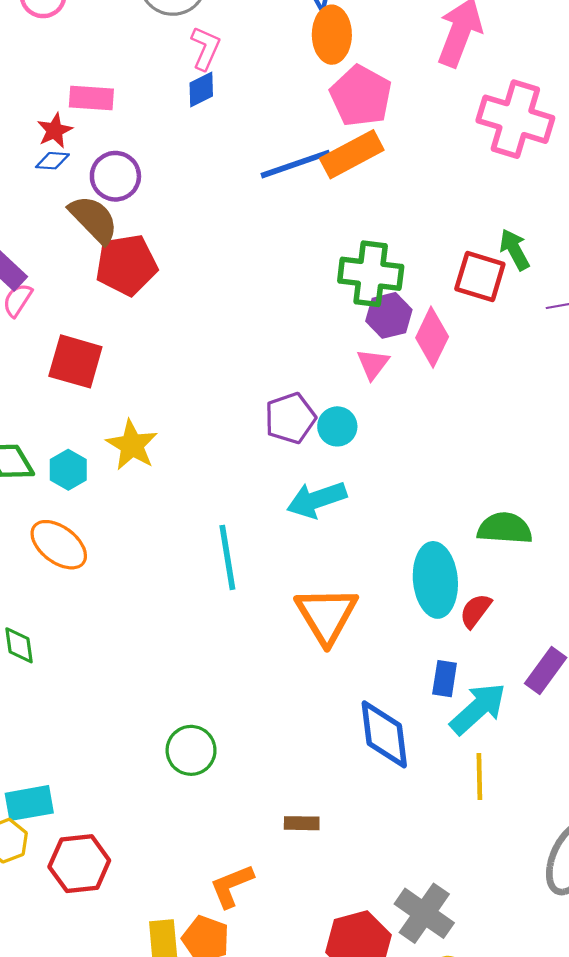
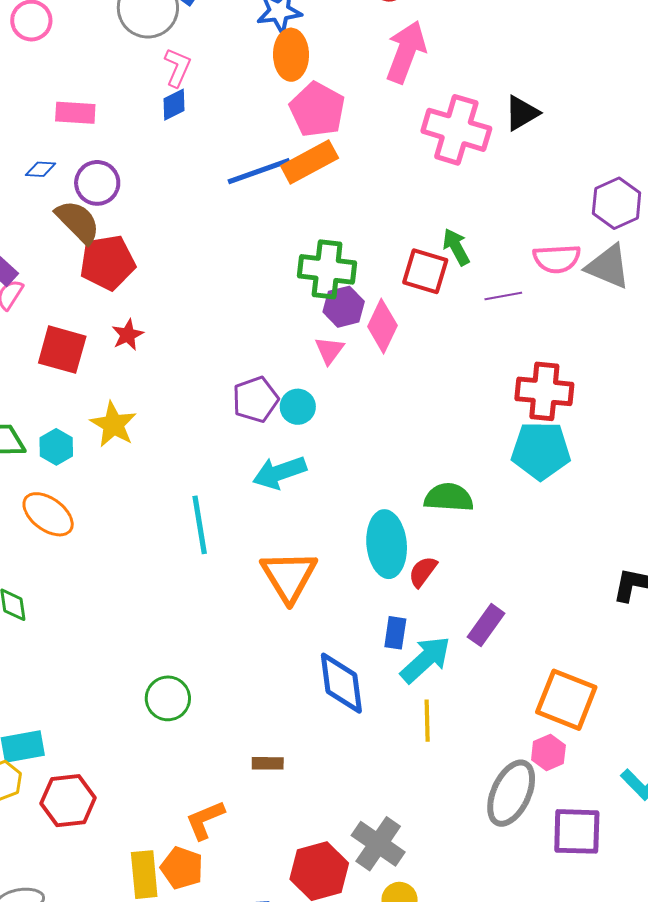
red star: (55, 131) -> (128, 335), moved

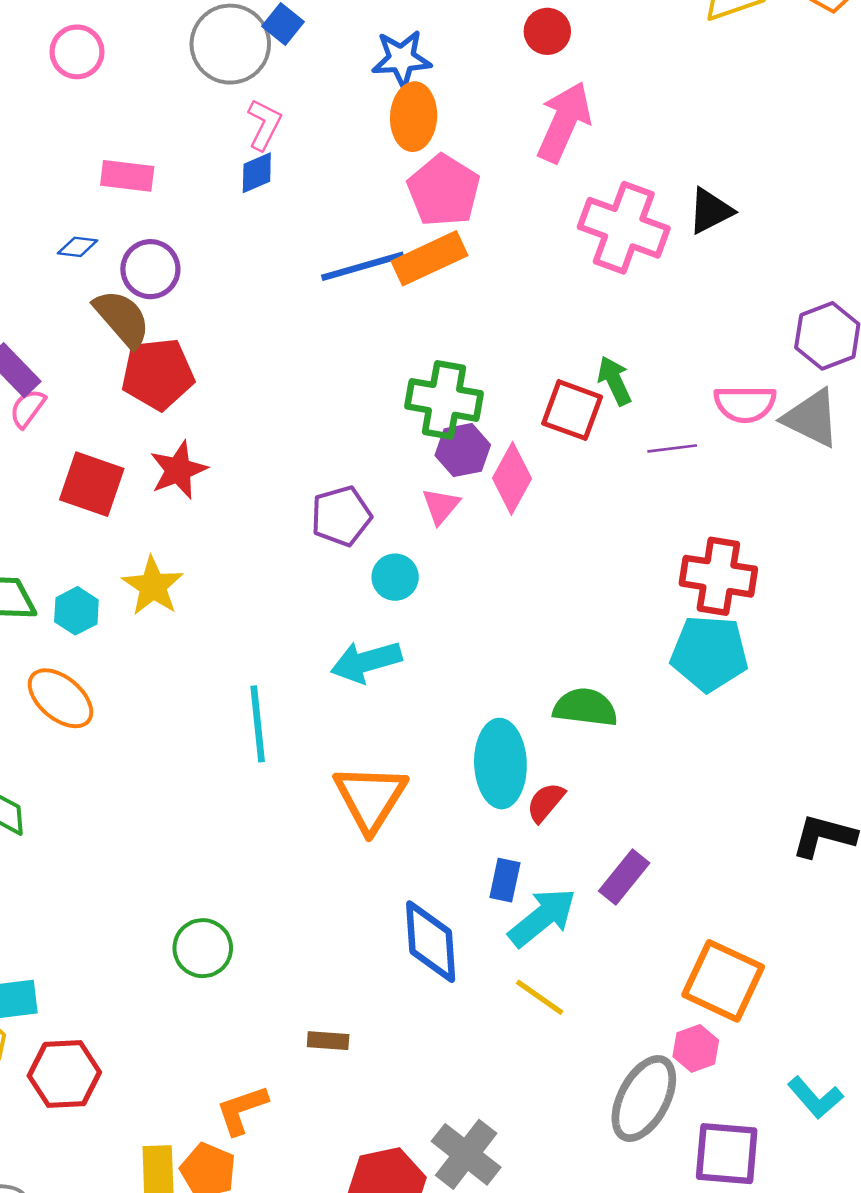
red star: (128, 335) -> (178, 470), size x1.4
purple pentagon: (255, 399) -> (341, 516), moved
yellow line: (427, 721) -> (540, 997), turned -57

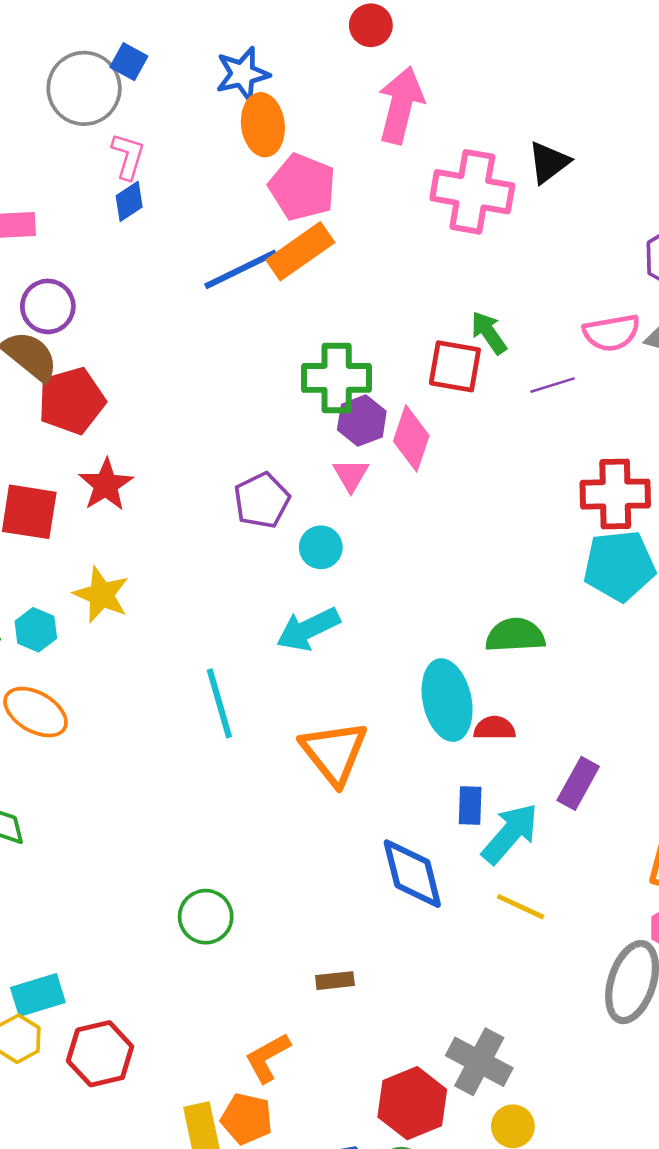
red semicircle: (546, 802) -> (494, 728), turned 60

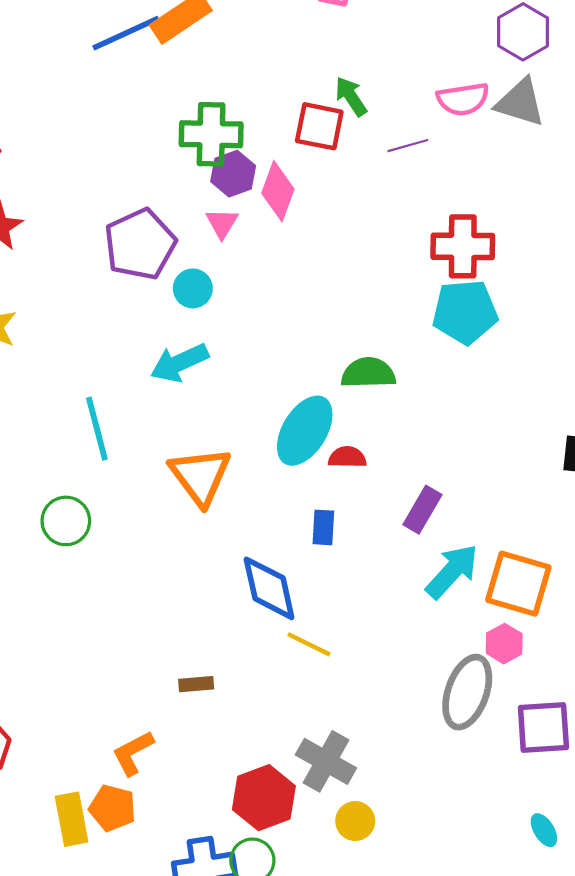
purple pentagon: (262, 500) -> (140, 244), size x1.4
cyan ellipse: (447, 700) -> (305, 431), turned 42
cyan arrow: (510, 834) -> (452, 571), moved
yellow line: (521, 907) -> (309, 644), moved
green circle: (206, 917) -> (66, 521), moved

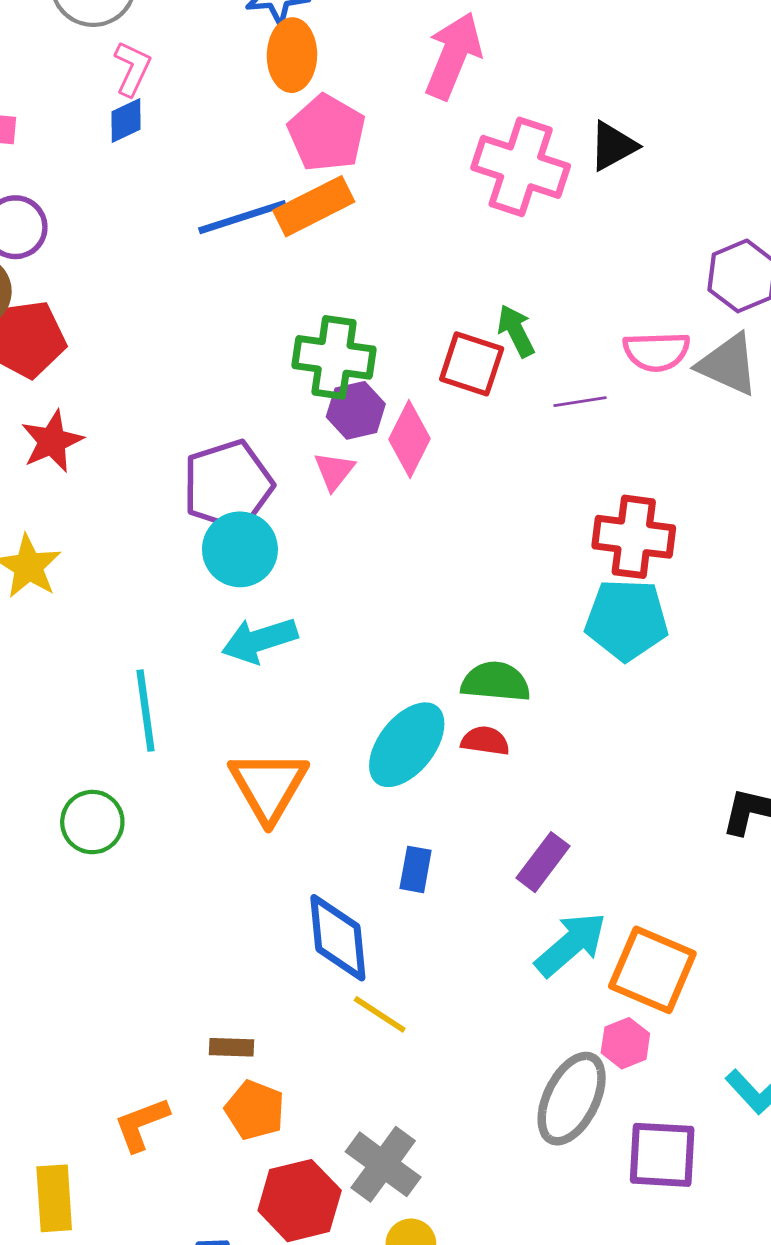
cyan circle: (193, 288) -> (240, 549), moved, size x1.5
red semicircle: (347, 457) -> (485, 741), moved
orange pentagon: (112, 808) -> (255, 1110), moved

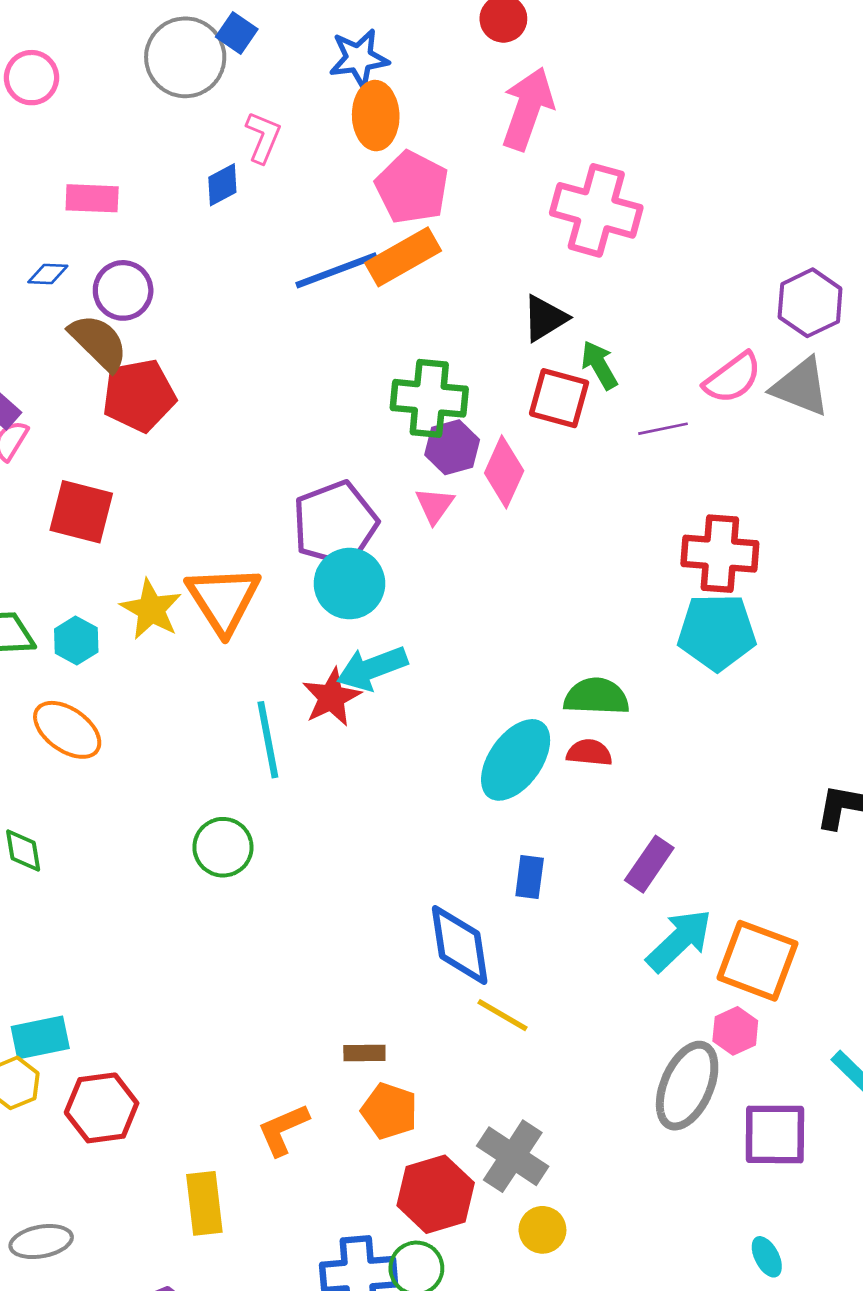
pink L-shape: (132, 69) -> (263, 137), moved
black triangle: (613, 146) -> (545, 318), moved
pink semicircle: (656, 351) -> (733, 378), turned -32
red star: (52, 441) -> (331, 697), moved
orange triangle: (269, 786) -> (223, 599), moved

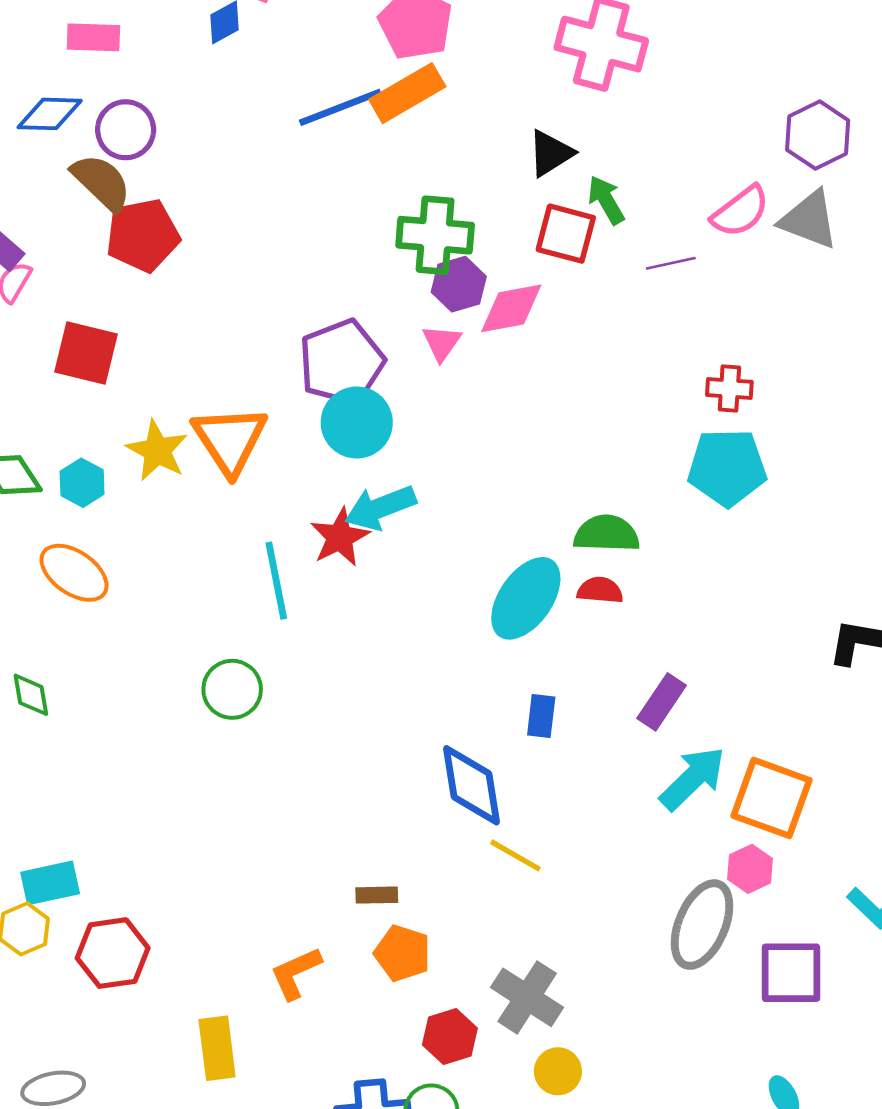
blue diamond: (48, 274) -> (50, 114), size x1.6
pink diamond: (504, 472) -> (511, 308), turned 56
red cross: (720, 554) -> (729, 388), size x0.6
red hexagon: (436, 1194) -> (450, 1036), size x0.7

